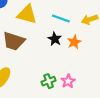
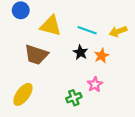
pink star: (68, 81) -> (95, 84), moved

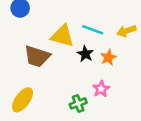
yellow triangle: (51, 26) -> (62, 36), moved

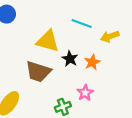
cyan line: (93, 30) -> (82, 23), moved
brown trapezoid: (37, 56) -> (38, 72), moved

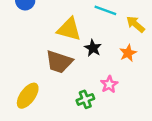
yellow arrow: (110, 36) -> (136, 24), turned 60
orange star: (92, 62) -> (128, 53), moved

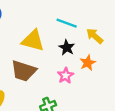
black star: (93, 48) -> (67, 48), moved
pink star: (109, 84) -> (66, 76), moved

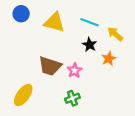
yellow triangle: (33, 41) -> (54, 22), moved
pink star: (66, 76) -> (75, 70), moved

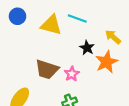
cyan line: (90, 22) -> (77, 18), moved
orange star: (109, 59) -> (107, 62), size x1.5

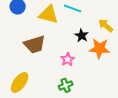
orange star: (107, 62) -> (100, 48), turned 30
brown trapezoid: (47, 69) -> (35, 44), moved, turned -35

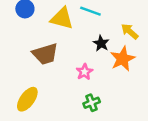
orange star: (100, 48) -> (123, 59), turned -30
green cross: (66, 85) -> (92, 103), moved

